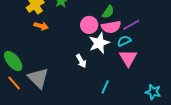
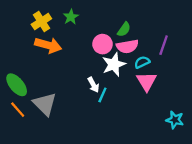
purple line: (131, 25) -> (164, 45), moved, turned -42
orange arrow: (41, 26) -> (48, 45), size x1.6
cyan line: (105, 87) -> (102, 95), moved

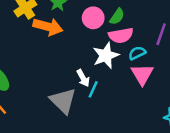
pink circle: (102, 44) -> (93, 18), moved
orange arrow: (48, 45) -> (48, 27), moved
gray triangle: (45, 104) -> (63, 101), moved

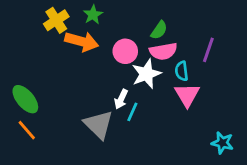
pink circle: (93, 18) -> (125, 51), moved
cyan semicircle: (137, 53) -> (182, 71), turned -72
white arrow: (83, 78) -> (121, 99), turned 54

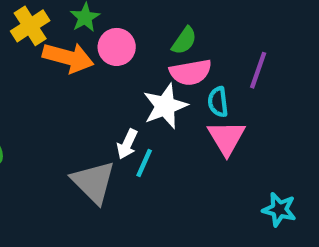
pink circle: (125, 51) -> (117, 47), moved

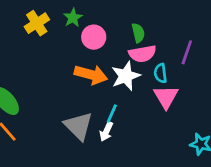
green semicircle: (184, 41) -> (138, 33), turned -48
orange arrow: (68, 58) -> (91, 75), moved
white arrow: (127, 144) -> (106, 132), moved

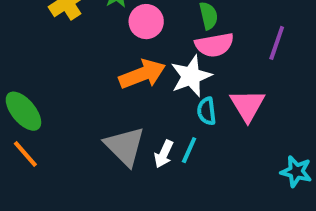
cyan semicircle: (160, 73) -> (207, 111), moved
orange arrow: (91, 75) -> (142, 74), turned -36
cyan line: (112, 113) -> (189, 150), moved

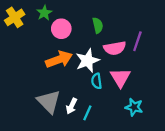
pink semicircle: (214, 45) -> (115, 48), moved
cyan line: (189, 150) -> (87, 113), moved
cyan star: (296, 172) -> (134, 107), moved

